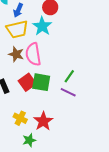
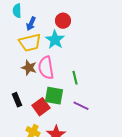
green line: (69, 76) -> (75, 78), moved, turned -48
red square: (27, 82) -> (41, 107), moved

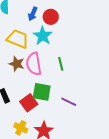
blue arrow: (31, 24) -> (33, 14), moved
yellow trapezoid: (30, 43) -> (18, 39), turned -145
green line: (75, 78) -> (61, 64), moved

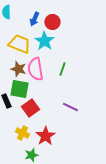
green line: (61, 64) -> (62, 69), turned 32
green square: (42, 92) -> (19, 89), moved

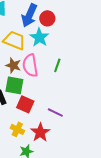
blue arrow: (34, 19) -> (29, 15), size x1.6
purple line: (70, 107) -> (55, 112), moved
red square: (30, 108) -> (25, 104), turned -30

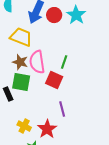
cyan star: (39, 37) -> (76, 15), moved
red square: (25, 104) -> (54, 80), moved
purple line: (55, 112) -> (62, 109), turned 49

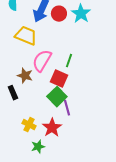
brown star: (20, 62) -> (25, 76), moved
pink semicircle: (37, 62) -> (42, 61), turned 40
green square: (21, 82) -> (57, 97), moved, turned 36

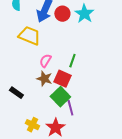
pink semicircle: (42, 61) -> (45, 61), size x0.6
brown star: (25, 76) -> (44, 79), moved
black rectangle: (13, 93) -> (16, 93), turned -32

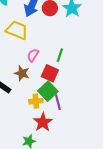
brown star: (44, 79) -> (22, 73), moved
yellow cross: (32, 125) -> (36, 101), moved, turned -32

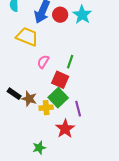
brown star: (22, 73) -> (29, 99), moved
purple line: (58, 102) -> (78, 109), moved
red star: (43, 122) -> (65, 129), moved

